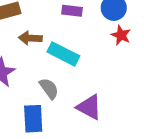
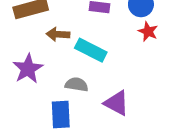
gray semicircle: (49, 88) -> (77, 84), turned -45

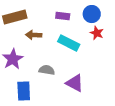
cyan rectangle: (91, 50) -> (69, 43), moved
blue rectangle: (61, 115) -> (24, 91), moved

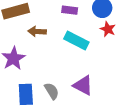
gray semicircle: (47, 70) -> (52, 91), moved, turned 49

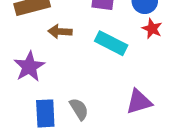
purple triangle: (83, 85) -> (139, 102), moved, turned -45

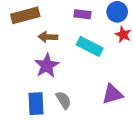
purple star: (29, 67) -> (47, 66), moved

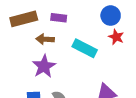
purple rectangle: (83, 14) -> (59, 18), moved

